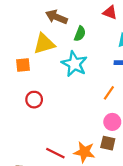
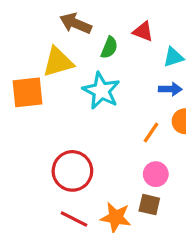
red triangle: (110, 12) -> (143, 31), moved
orange square: (23, 65) -> (28, 92), size x1.5
red circle: (34, 100) -> (72, 171), moved, size x1.6

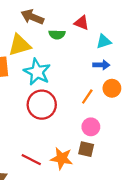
green semicircle: (109, 48) -> (57, 34), turned 70
cyan star: (101, 91) -> (37, 72), moved
red circle: (72, 171) -> (42, 105), moved

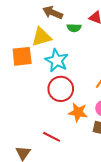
orange star: (62, 158) -> (78, 112), moved

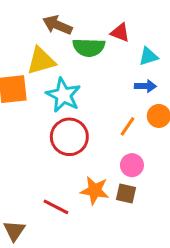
green semicircle: (74, 28) -> (89, 47), size x1.5
orange star: (78, 112) -> (95, 190), moved

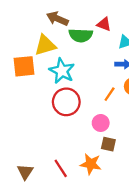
pink circle: (132, 165) -> (101, 123), moved
orange star: (95, 190) -> (91, 164), moved
red line: (56, 207) -> (61, 168), moved, turned 30

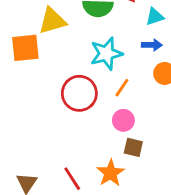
cyan star: (62, 71) -> (106, 54), moved, turned 30
orange line: (110, 94) -> (122, 88), moved
orange star: (91, 164) -> (111, 173), turned 30

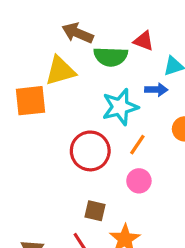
blue arrow: (152, 45) -> (156, 90), moved
brown square: (133, 147) -> (95, 211), moved

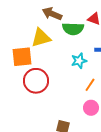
cyan star: (120, 107) -> (79, 61), size x0.7
red circle: (90, 151) -> (36, 81), moved

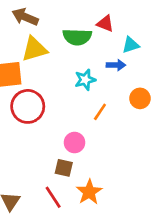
brown arrow: (52, 14) -> (25, 17), moved
pink circle: (91, 108) -> (74, 143), moved

